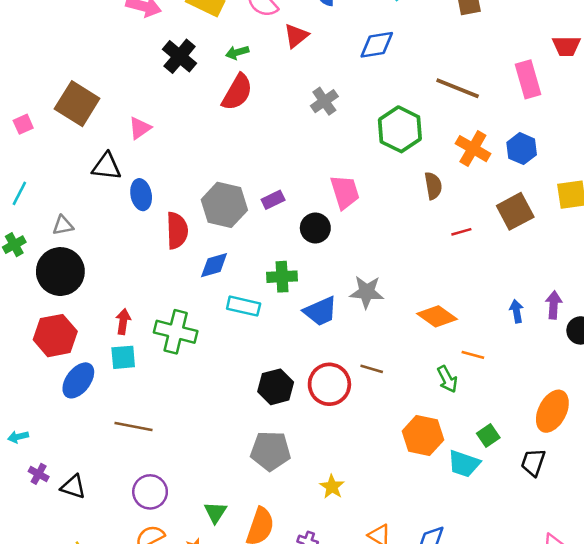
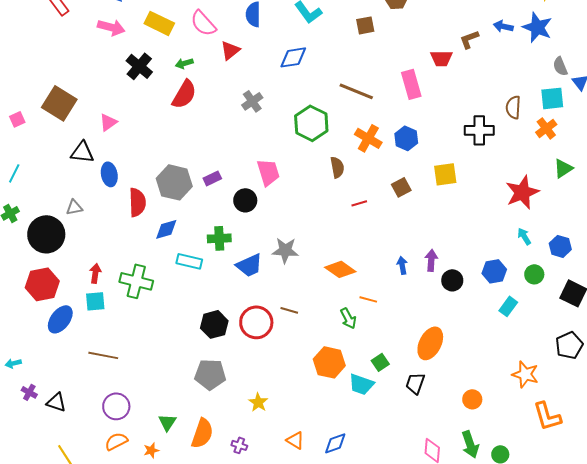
brown square: (515, 211) -> (401, 187), size x0.7
gray triangle: (63, 225) -> (74, 207), moved

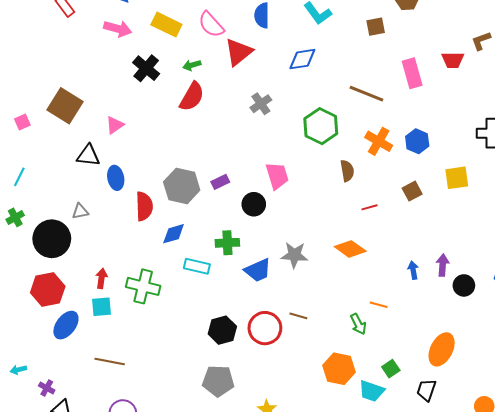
red triangle: (230, 50) -> (239, 52), size x1.4
pink rectangle: (411, 84) -> (412, 73), moved
orange diamond: (340, 269) -> (350, 249), moved
purple cross: (29, 392) -> (47, 388), moved

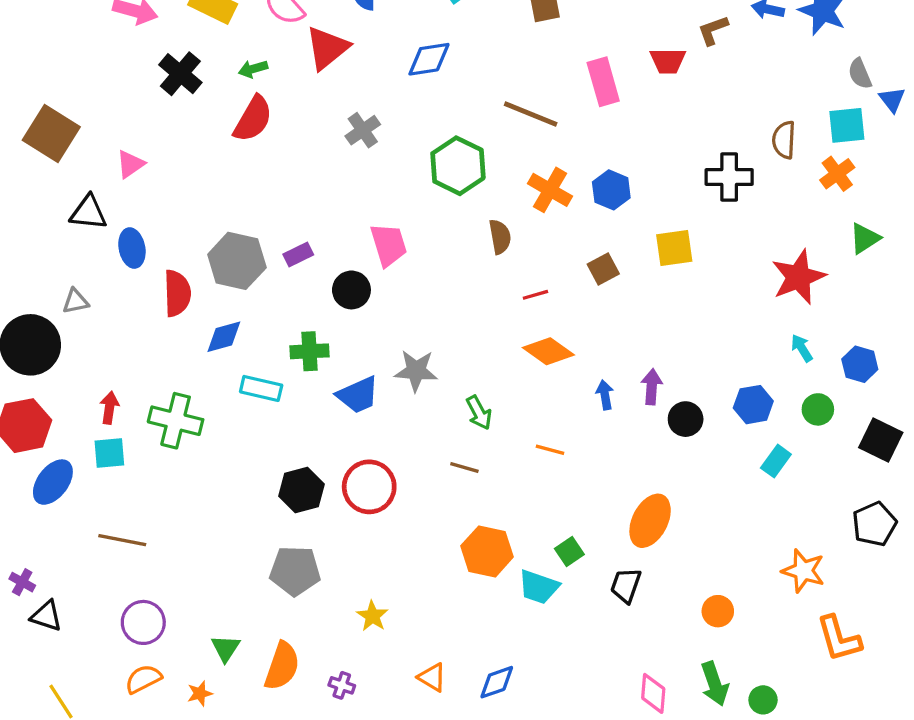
orange diamond: (350, 249) -> (548, 351), moved
brown line: (298, 316) -> (464, 468), moved
green arrow: (358, 324) -> (479, 413), moved

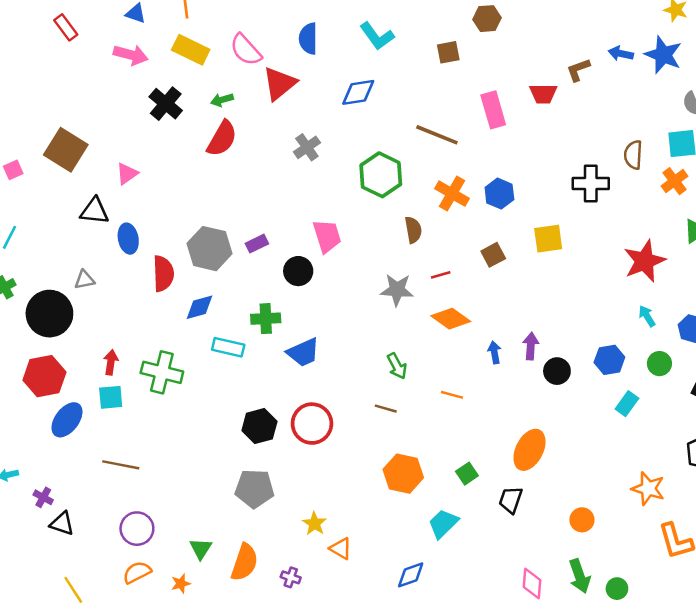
gray star: (416, 371) -> (397, 290), moved
cyan trapezoid: (539, 587) -> (443, 524), moved, turned 116
orange triangle: (432, 677) -> (341, 549), moved

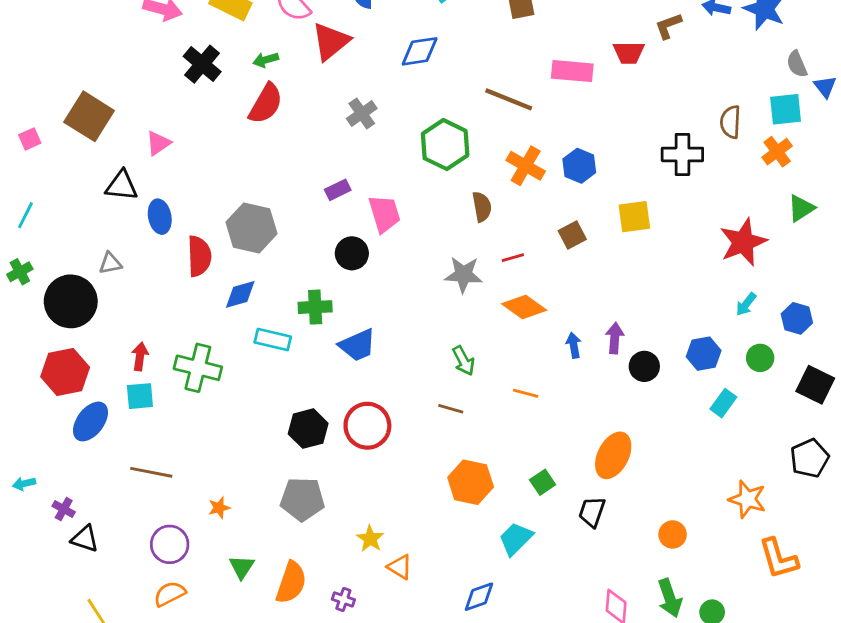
pink rectangle: (493, 110) -> (572, 71), turned -69
purple rectangle: (257, 244) -> (338, 190), moved
cyan arrow: (647, 316) -> (746, 304), turned -110
orange star: (181, 584) -> (219, 508), moved

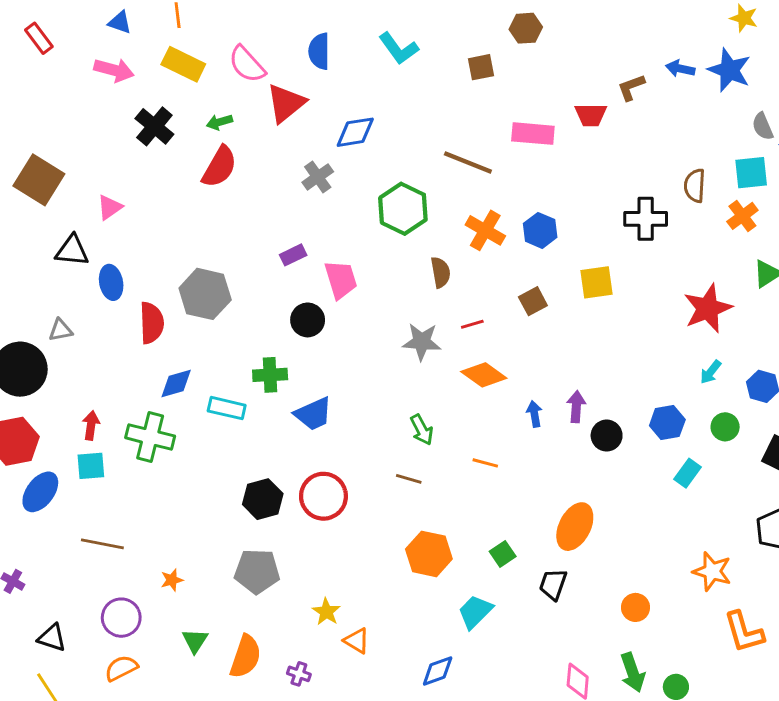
blue diamond: (420, 51) -> (355, 132), moved
blue diamond: (240, 294) -> (176, 384), moved
black triangle: (85, 539) -> (52, 638), moved

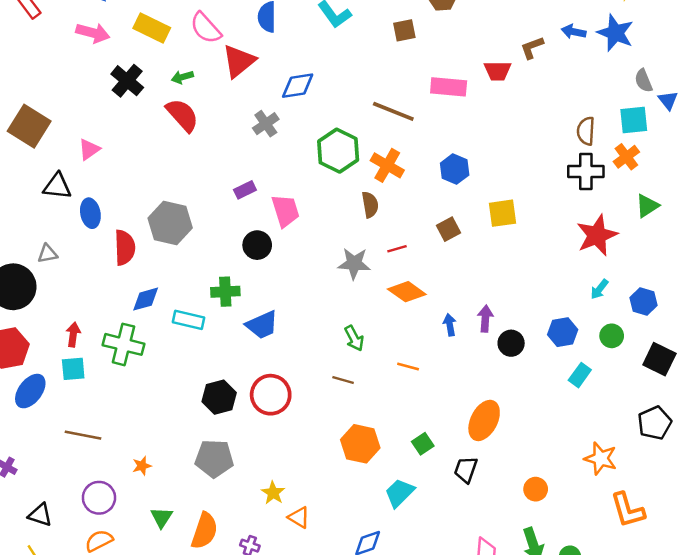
red semicircle: (219, 167) -> (182, 115), turned -72
black cross: (646, 219) -> (586, 171), moved
orange cross: (485, 230) -> (387, 165), moved

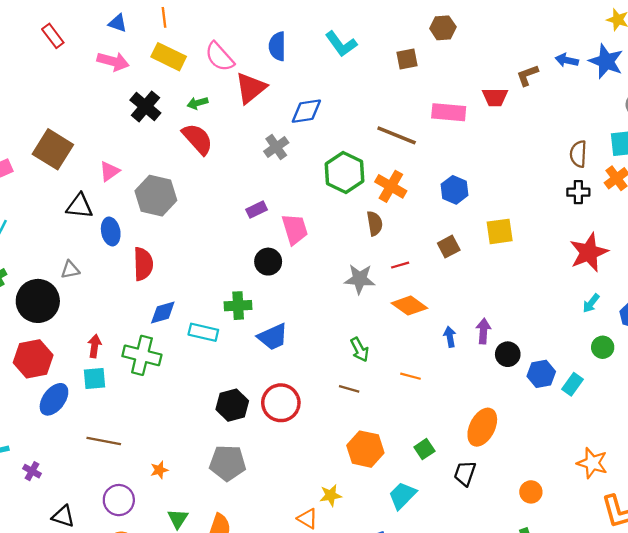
black cross: (586, 171) -> (578, 192), size x0.7
gray hexagon: (170, 223) -> (156, 196), moved
blue hexagon: (563, 332) -> (541, 374), moved
yellow star: (273, 493) -> (331, 495), moved, turned 30

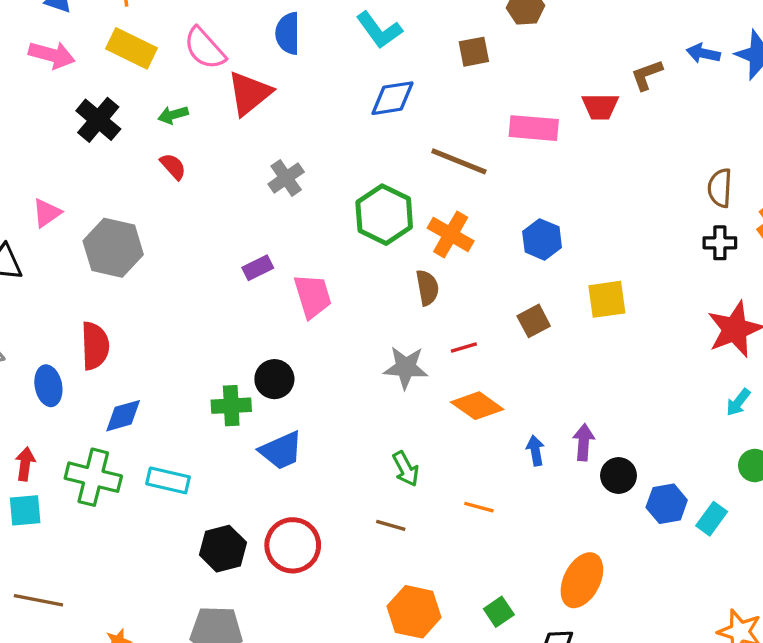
blue diamond: (306, 111) -> (392, 98), moved
red semicircle: (198, 139) -> (173, 166), size x0.6
blue ellipse: (111, 231) -> (48, 386), moved
black circle: (268, 262) -> (274, 379), moved
cyan rectangle: (203, 332) -> (168, 480), moved

